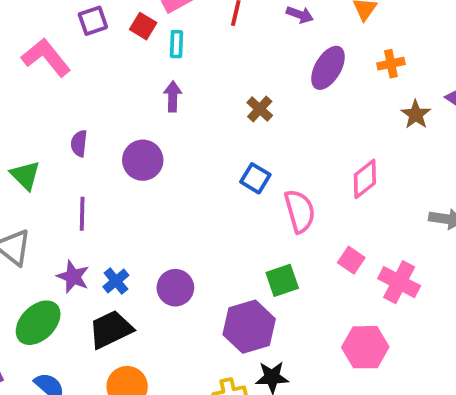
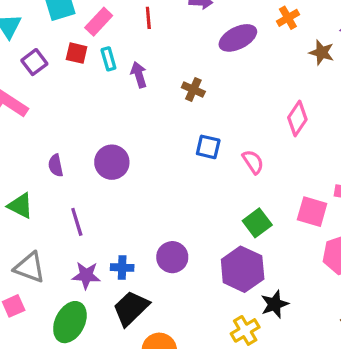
purple ellipse: (328, 68) -> (238, 38), turned 51
purple arrow: (173, 96) -> (139, 75), moved
pink semicircle: (300, 211) -> (253, 162), size x0.7
pink square: (351, 260) -> (312, 212), moved, size x1.4
blue cross: (116, 281) -> (122, 268), turned -30

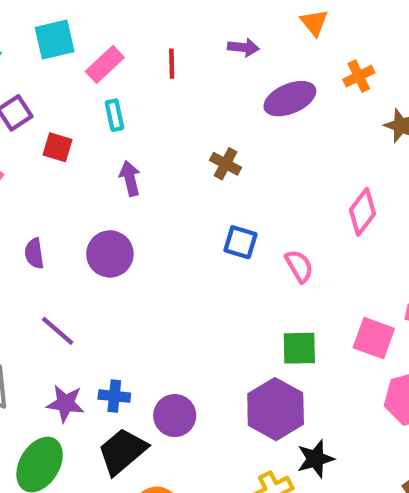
red square: (77, 53) -> (57, 147), moved
purple arrow: (139, 75) -> (130, 178), moved
purple line: (77, 222) -> (58, 331), turned -36
green square: (257, 223) -> (299, 348), turned 32
purple circle: (172, 257) -> (175, 416), moved

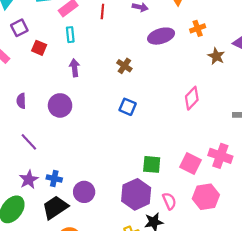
pink semicircle: (299, 266) -> (169, 201), moved
purple star: (65, 403) -> (29, 180), turned 30

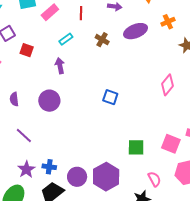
cyan rectangle: (70, 35) -> (66, 39), moved, turned 64
brown cross: (124, 66) -> (102, 40), moved
purple hexagon: (136, 194) -> (106, 177), moved

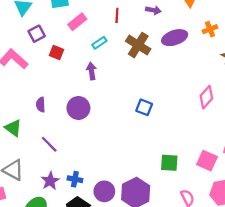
pink rectangle: (50, 12) -> (77, 22), moved
brown cross: (102, 40) -> (138, 45), size x1.6

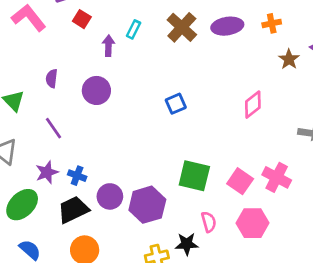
cyan rectangle: (99, 43) -> (134, 29), moved, turned -40
purple arrow: (91, 71) -> (108, 46), moved
blue square: (144, 107) -> (176, 104), turned 35
green square: (169, 163) -> (194, 176), size x1.4

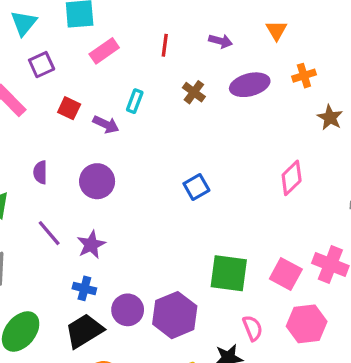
red square: (82, 19) -> (69, 108), moved
brown cross: (182, 27) -> (194, 92), size x0.6
purple arrow: (108, 46) -> (106, 124), turned 120
purple star: (47, 172) -> (91, 245), moved

